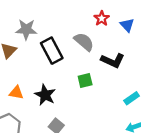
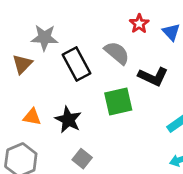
green square: (85, 81) -> (118, 102), size x1.5

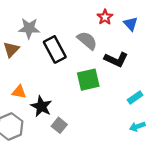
black star: (68, 120) -> (41, 106), moved

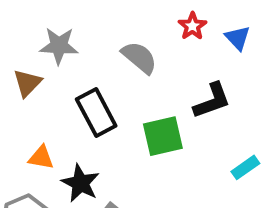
gray semicircle: (87, 41) -> (139, 57), moved
black rectangle: (55, 49) -> (96, 112), moved
black L-shape: (116, 60) -> (212, 101), turned -45

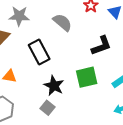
green square: (163, 136) -> (87, 77), moved
black star: (80, 183) -> (54, 86), moved

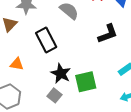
green square: (87, 77) -> (86, 82), moved

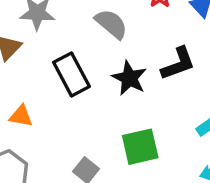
black star: (61, 73) -> (129, 78), moved

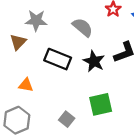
black rectangle: (72, 74) -> (58, 59), turned -40

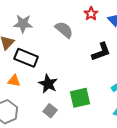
black rectangle: (58, 59) -> (26, 58), moved
black star: (94, 61) -> (48, 84), moved

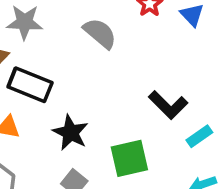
black L-shape: (101, 52) -> (168, 105), moved, turned 65

